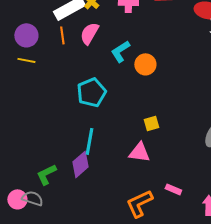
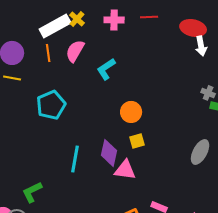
orange circle: (145, 64) -> (131, 112), moved
cyan pentagon: (91, 92) -> (51, 105), moved
purple diamond: (80, 164) -> (109, 153), moved, turned -36

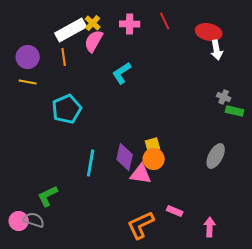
red line: (149, 17) -> (165, 21), turned 66
pink semicircle: (75, 51) -> (94, 41), moved
orange circle: (131, 112) -> (154, 159), moved

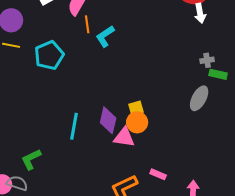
orange line: (64, 57) -> (87, 24), moved
gray cross: (224, 97) -> (207, 60), turned -32
cyan pentagon: (67, 109) -> (49, 55), moved
gray ellipse: (216, 156) -> (199, 98), moved

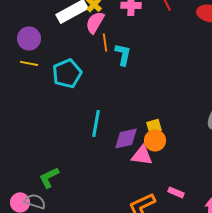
cyan L-shape: (105, 36) -> (123, 54), turned 135
purple diamond: (108, 120) -> (126, 138), turned 64
cyan line: (74, 126) -> (96, 123), moved

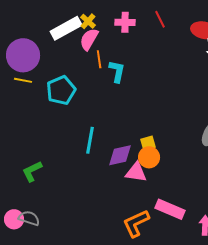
purple circle: (29, 38) -> (23, 55), size x1.4
green L-shape: (49, 177) -> (32, 171), moved
pink rectangle: (176, 192) -> (170, 209), size x1.8

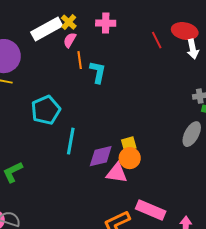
red line: (160, 19) -> (157, 40), moved
pink semicircle: (89, 39) -> (70, 40), size x0.7
cyan pentagon: (61, 90) -> (46, 110), moved

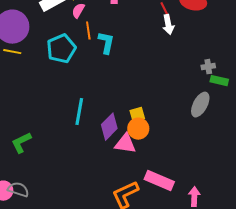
white arrow: (193, 49) -> (168, 25), moved
cyan pentagon: (46, 110) -> (61, 49), moved
purple diamond: (101, 156) -> (109, 127), turned -32

